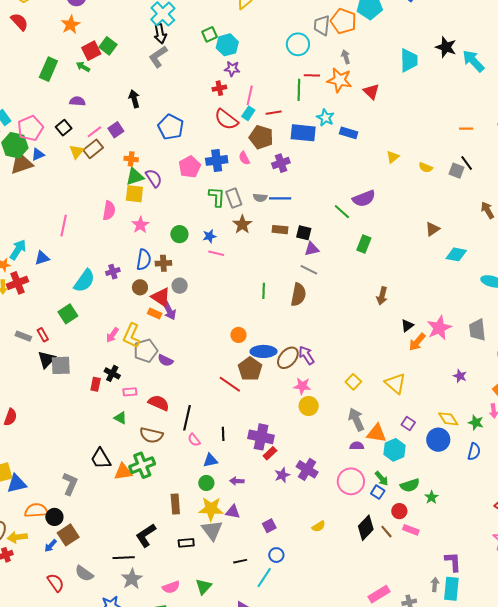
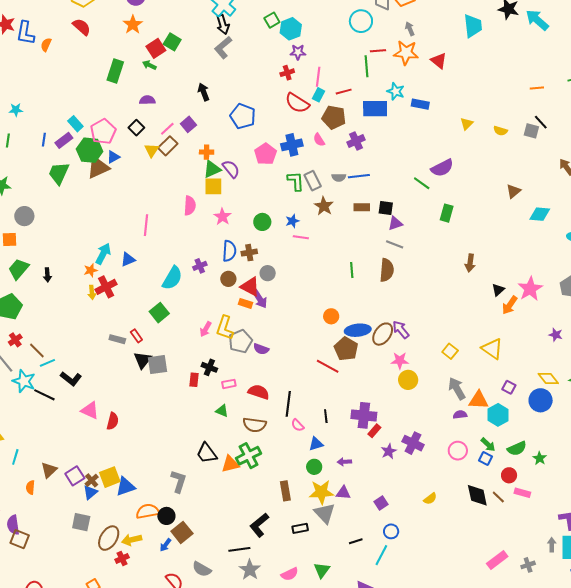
pink circle: (351, 481) -> (458, 451), size x0.7
black diamond: (366, 528) -> (477, 495), turned -50

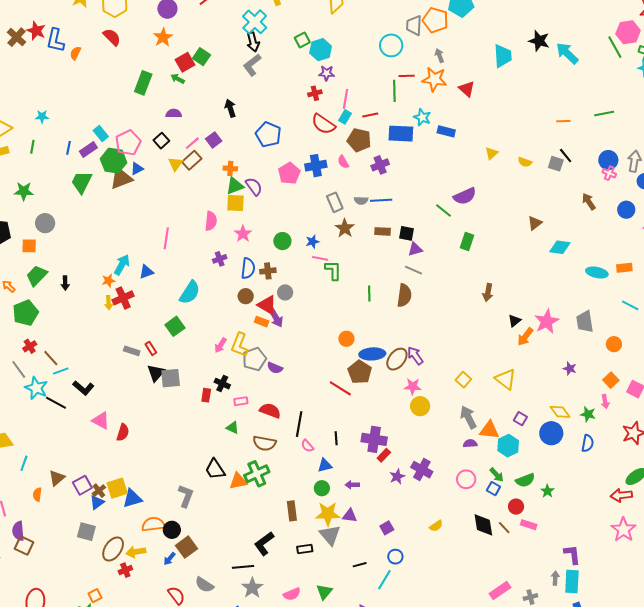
green L-shape: (296, 181) -> (333, 270), moved
purple cross: (200, 266) -> (220, 259), moved

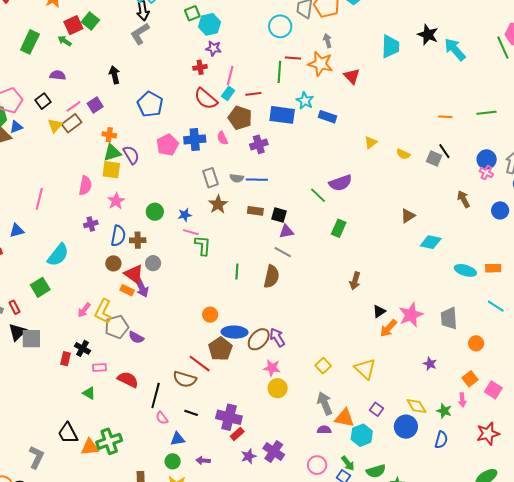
black line: (336, 438) -> (191, 413), turned -72
brown semicircle: (264, 443) -> (185, 379), moved

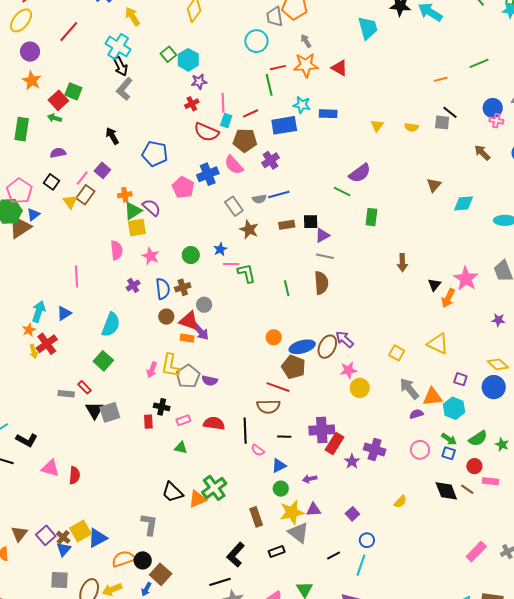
pink semicircle: (222, 138) -> (234, 165), size x1.5
red rectangle: (237, 434) -> (335, 443), size x1.5

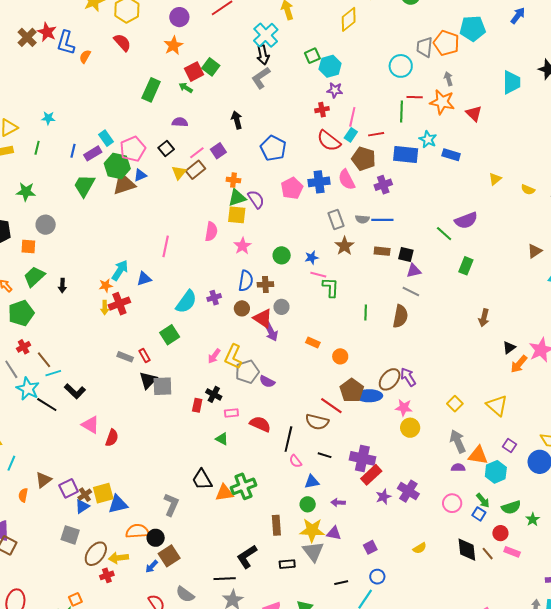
purple cross: (133, 285) -> (214, 298), moved
orange rectangle: (187, 338) -> (313, 343), moved
blue ellipse: (302, 347) -> (369, 396), moved

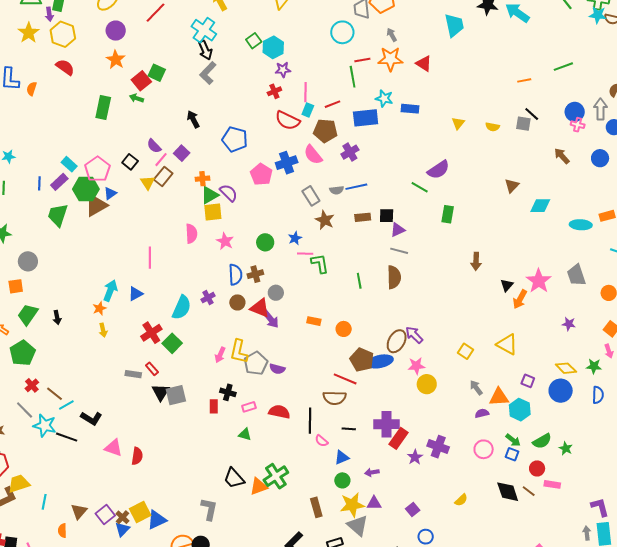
purple semicircle: (180, 122) -> (154, 146), moved, turned -126
red cross: (119, 304) -> (151, 333), moved
gray arrow: (458, 441) -> (476, 388), size x0.7

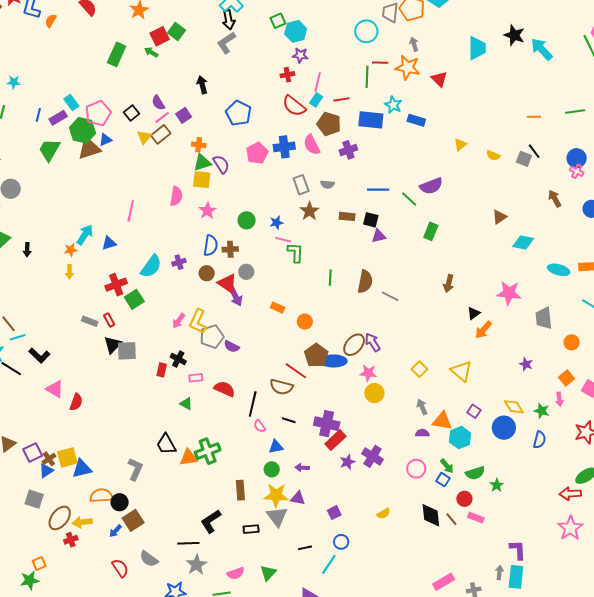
blue line: (356, 187) -> (378, 190), moved
gray line: (399, 251) -> (390, 296), moved
pink star: (539, 281) -> (509, 293), moved, turned 30

